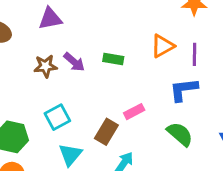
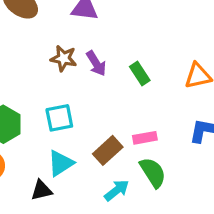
green rectangle: (113, 59) -> (140, 73), turned 30
green semicircle: (180, 134) -> (153, 172), moved

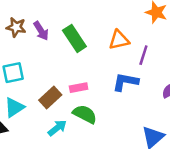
green rectangle: (140, 73) -> (74, 38), size x1.5
green semicircle: (153, 172) -> (85, 114), turned -30

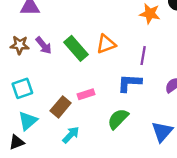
orange triangle: (119, 40) -> (106, 44), moved
green semicircle: (85, 114) -> (118, 119), moved, turned -65

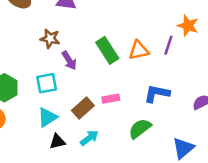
purple arrow: (44, 45) -> (69, 60), moved
purple line: (143, 56) -> (168, 45), moved
black triangle: (17, 142) -> (57, 142), moved

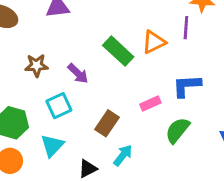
brown star: (50, 39) -> (36, 65), moved
pink rectangle: (111, 99) -> (150, 103), moved
cyan triangle: (47, 117) -> (52, 146), moved

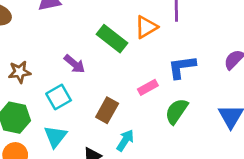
brown star: (36, 65) -> (20, 72), moved

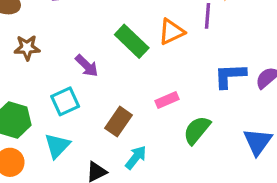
blue L-shape: (182, 67) -> (230, 76), moved
brown star: (20, 72) -> (27, 48), moved

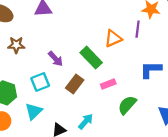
green rectangle: (132, 41) -> (91, 58), moved
brown rectangle: (118, 122) -> (75, 84), moved

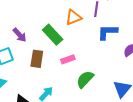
blue L-shape: (151, 70) -> (108, 32), moved
brown rectangle: (75, 84) -> (37, 59), turned -30

